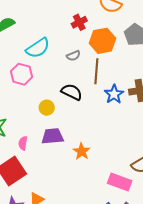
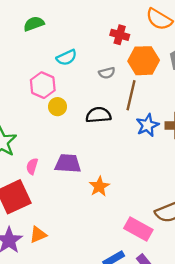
red cross: (79, 22) -> (120, 35), turned 35
cyan semicircle: (38, 48) -> (67, 57), size x0.7
black semicircle: (72, 92) -> (98, 115), turned -40
yellow circle: (47, 108) -> (58, 107), moved

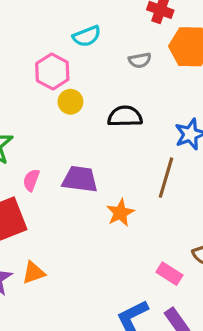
brown line: (131, 95) -> (166, 178), moved
pink rectangle: (138, 229) -> (169, 274), size x0.7

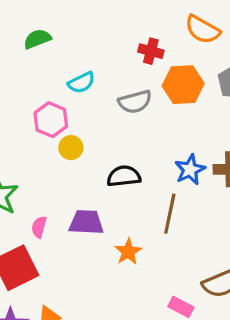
gray semicircle: (140, 60) -> (135, 102), size x1.5
black semicircle: (125, 116) -> (124, 176), moved

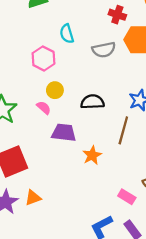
cyan semicircle: (81, 83) -> (67, 34), turned 96
yellow circle: (71, 148) -> (55, 90), moved
pink semicircle: (39, 227) -> (44, 108), moved, turned 112

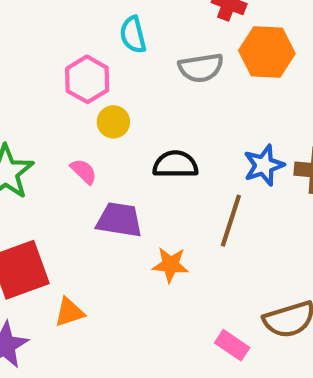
yellow circle: (55, 90) -> (113, 122), moved
orange star: (92, 155) -> (170, 265), turned 30
orange triangle: (33, 198) -> (69, 312), moved

